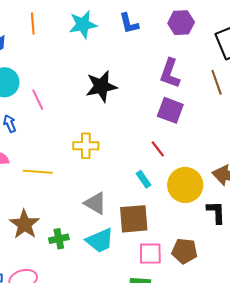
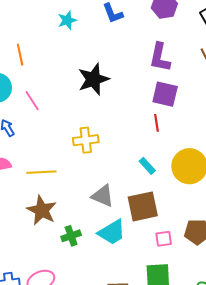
orange line: (33, 23) -> (20, 55), moved
cyan star: (83, 25) -> (67, 20), size x0.7
red line: (158, 149) -> (157, 123), moved, turned 36
brown star: (24, 224) -> (42, 210), moved
pink square: (150, 254) -> (164, 239), size x0.7

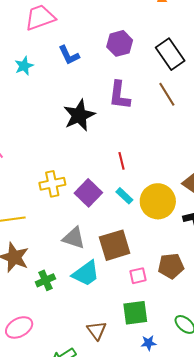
black star: (93, 79) -> (79, 115), moved
purple square: (165, 94) -> (88, 193), moved, turned 36
cyan rectangle: (147, 166) -> (124, 196), moved

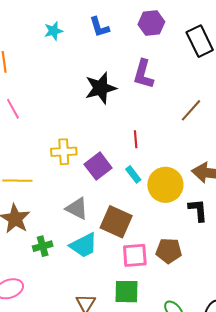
brown line: (167, 94) -> (191, 110), moved, turned 65
brown square: (115, 245) -> (116, 222), turned 32
pink square: (138, 276) -> (135, 255), size x1.5

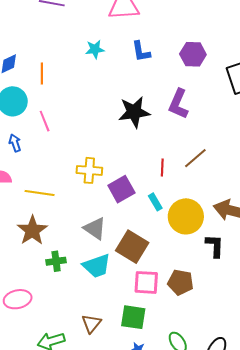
brown line: (191, 110) -> (195, 158), moved

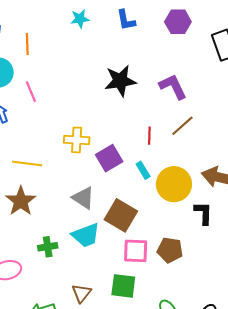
purple L-shape: (178, 104) -> (173, 87), moved, turned 132
green cross: (56, 261) -> (48, 247), moved

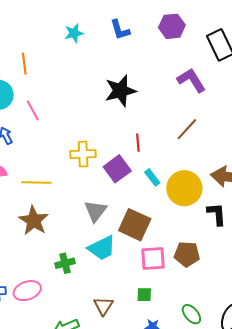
purple L-shape: (173, 87) -> (191, 80), moved
red line: (149, 136) -> (138, 143), moved
gray triangle: (83, 198) -> (96, 211), turned 40
green square: (123, 286) -> (144, 295), size x0.6

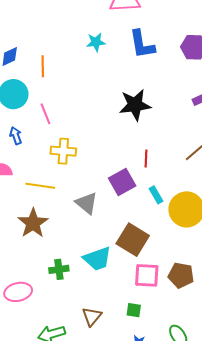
blue L-shape: (120, 30) -> (142, 44), size x1.4
yellow cross: (83, 154) -> (63, 151), moved
gray triangle: (96, 211) -> (87, 203), moved, turned -35

